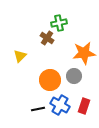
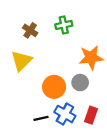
brown cross: (47, 38) -> (30, 30), moved
yellow triangle: (20, 56) -> (21, 61), size x1.5

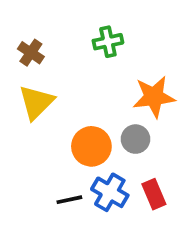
brown cross: (30, 30) -> (31, 53), moved
red rectangle: (91, 115) -> (154, 194), turned -42

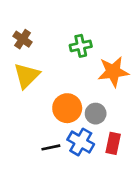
green cross: (108, 42) -> (81, 46), moved
gray circle: (135, 139) -> (96, 114), moved
red rectangle: (154, 194) -> (113, 143), turned 35

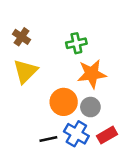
orange star: (113, 72) -> (92, 74), moved
red rectangle: (113, 143) -> (107, 135), turned 48

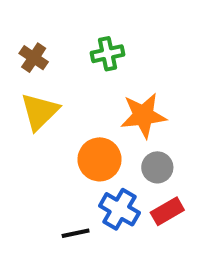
green cross: (76, 43) -> (107, 54), moved
gray circle: (90, 107) -> (157, 167), moved
black line: (48, 139) -> (76, 233), moved

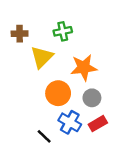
brown cross: (34, 58) -> (20, 34), turned -35
yellow triangle: (40, 112) -> (42, 57), moved
black line: (76, 233) -> (44, 136), turned 56

